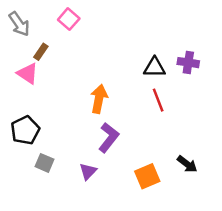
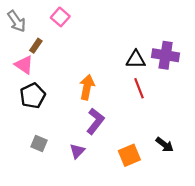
purple cross: (188, 63) -> (166, 55), size x1.4
black pentagon: (25, 130) -> (33, 96), moved

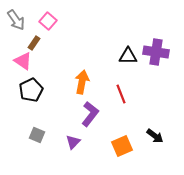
pink square: (60, 17) -> (48, 21), moved
red line: (139, 88) -> (121, 94), moved

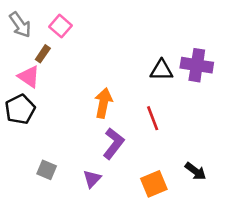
black pentagon: (31, 90) -> (20, 109), moved

